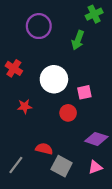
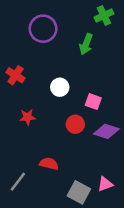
white circle: (54, 79) -> (60, 87), size x0.6
pink square: (84, 92) -> (93, 102), turned 32
purple diamond: (96, 139) -> (106, 131), moved
gray square: (62, 166) -> (79, 192), moved

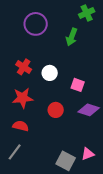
red cross: (16, 75) -> (24, 67), moved
red star: (27, 117) -> (23, 98), size x1.5
red circle: (75, 124) -> (56, 110), moved
red semicircle: (49, 164) -> (21, 126), moved

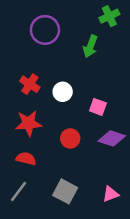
gray square: (66, 161) -> (65, 191), moved

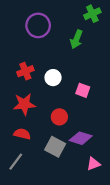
red cross: (30, 84) -> (25, 71), turned 35
purple diamond: (112, 138) -> (81, 138), moved
gray square: (65, 191) -> (55, 147), moved

